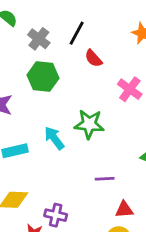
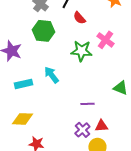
green star: (89, 124) -> (81, 51), moved
purple cross: (56, 215) -> (82, 130), moved, turned 35

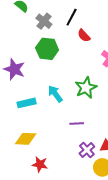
green star: (81, 51) -> (86, 88), moved, turned -30
purple line: (87, 104) -> (77, 123), moved

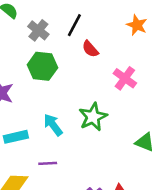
purple line: (77, 123) -> (48, 163), moved

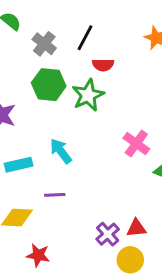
red semicircle: (90, 49) -> (103, 65), turned -48
pink cross: (125, 78) -> (136, 143), moved
green star: (93, 117) -> (88, 95), moved

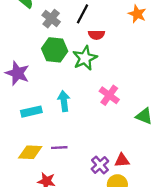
pink cross: (136, 143) -> (109, 95), moved
cyan arrow: (61, 151) -> (64, 101), turned 30
purple line: (55, 195) -> (59, 148), moved

